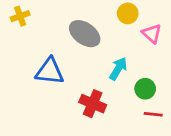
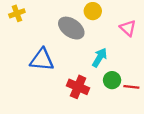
yellow circle: (128, 13) -> (93, 11), moved
green circle: (145, 89) -> (112, 80), moved
red line: (153, 114) -> (131, 87), moved

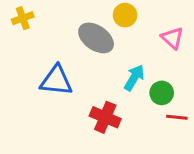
green circle: (112, 80) -> (162, 93), moved

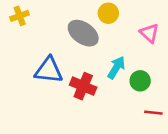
red cross: (105, 117) -> (83, 86), moved
red line: (177, 117) -> (153, 113), moved

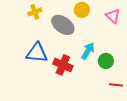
yellow cross: (20, 16) -> (35, 12), moved
pink triangle: (149, 33) -> (113, 16), moved

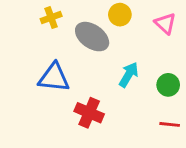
green circle: (106, 61) -> (168, 85), moved
red cross: (63, 65) -> (89, 113), moved

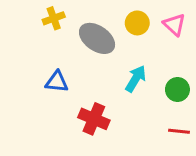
yellow circle: (120, 15) -> (137, 23), moved
blue triangle: (54, 78) -> (57, 82), size x0.7

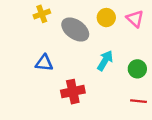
red cross: (94, 119) -> (73, 92), turned -35

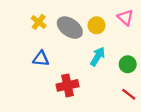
yellow cross: (42, 14) -> (39, 22), moved, turned -32
yellow circle: (106, 18) -> (96, 25), moved
red line: (139, 101) -> (129, 94), turned 32

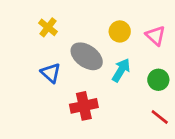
pink triangle: (125, 18) -> (156, 36), moved
gray ellipse: (70, 28) -> (87, 56), moved
blue triangle: (41, 59) -> (51, 73), turned 36

